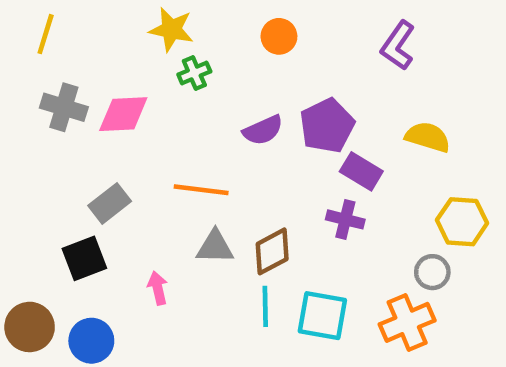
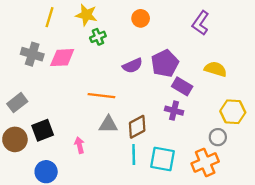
yellow line: (46, 34) -> (50, 17), moved
gray rectangle: (110, 203) -> (17, 103), moved
brown circle: (30, 327) -> (15, 139), moved

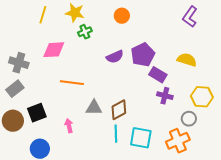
purple L-shape: (201, 23) -> (190, 17), moved
gray cross: (32, 54) -> (19, 63), moved
orange line: (101, 96) -> (72, 83), moved
purple cross: (174, 111) -> (165, 96), moved

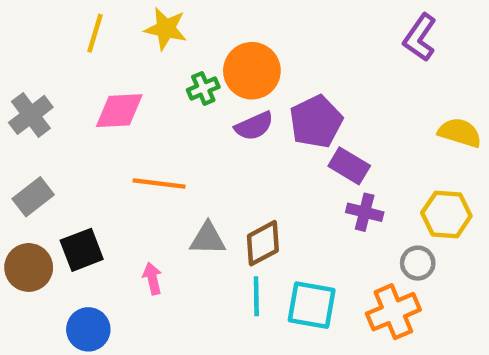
orange circle: (122, 16) -> (252, 71), moved, size x1.6
green cross: (85, 32) -> (203, 88), moved
yellow semicircle: (187, 60) -> (460, 133), moved
gray cross: (19, 63) -> (31, 115), moved, turned 36

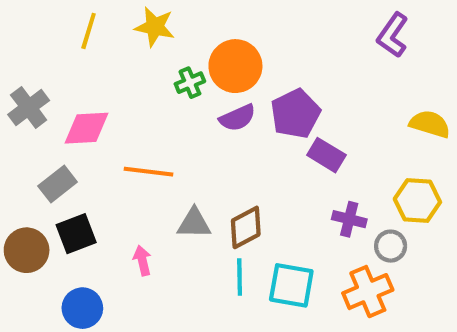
pink diamond: (119, 111) -> (87, 128), moved
gray rectangle: (33, 197) -> (58, 184), moved
purple cross: (365, 212) -> (349, 219), moved

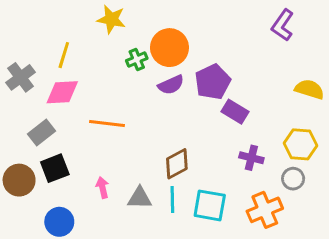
yellow line: (89, 31) -> (64, 55), moved
gray triangle: (194, 223) -> (140, 198), moved
gray circle: (391, 246) -> (293, 179), moved

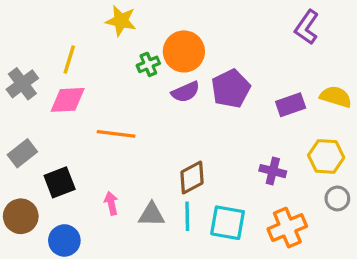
purple rectangle: (235, 112) -> (291, 105), moved, turned -50
gray rectangle: (41, 132) -> (22, 153), moved
gray circle: (293, 179) -> (337, 198), moved
brown circle: (19, 180) -> (21, 216), moved

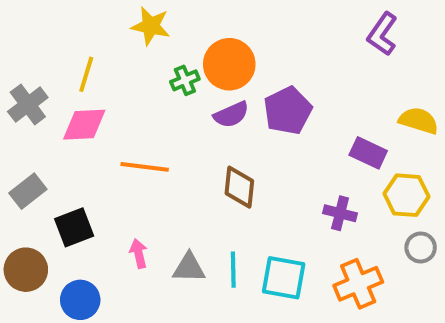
purple rectangle: (291, 105) -> (368, 153), moved, turned 44
brown diamond: (192, 177) -> (239, 187), moved, turned -56

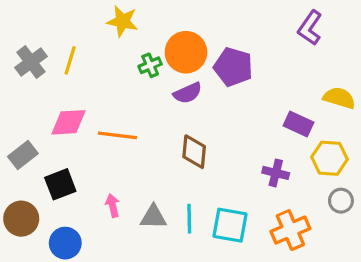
gray cross: (28, 105) -> (31, 62), moved
purple pentagon: (288, 111) -> (233, 67), moved, turned -30
pink diamond: (84, 125) -> (69, 122), moved

